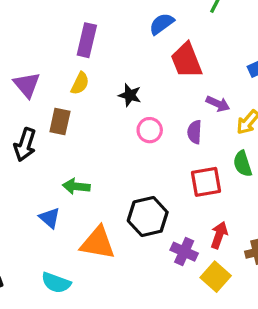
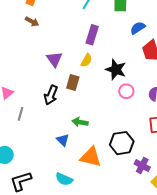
black star: (130, 95) -> (116, 69), size x1.5

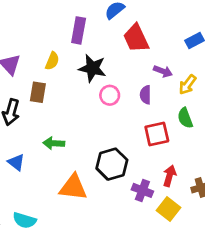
purple rectangle: (92, 35) -> (79, 30), moved
blue triangle: (63, 140) -> (16, 162), moved
cyan semicircle: (64, 179) -> (24, 220), moved

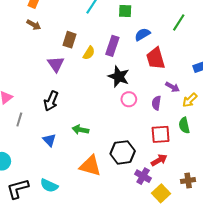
yellow semicircle: (52, 61) -> (89, 53), moved
brown rectangle: (38, 92) -> (70, 40), moved
red arrow: (170, 176) -> (159, 160), moved, turned 35

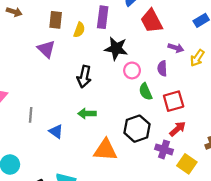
black arrow: (51, 101) -> (84, 77), moved
gray line: (19, 120) -> (31, 115), moved
green semicircle: (184, 125) -> (146, 92), moved

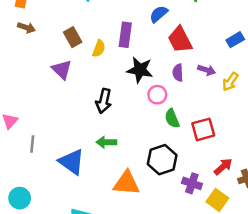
brown rectangle: (56, 20) -> (73, 37), turned -36
purple semicircle: (162, 68) -> (178, 73), moved
gray line: (31, 115) -> (32, 144), moved
red arrow: (178, 129) -> (223, 167), moved
blue triangle: (56, 131) -> (72, 162), size x1.6

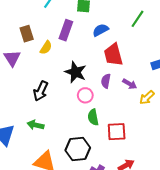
purple rectangle: (125, 35) -> (66, 30), moved

